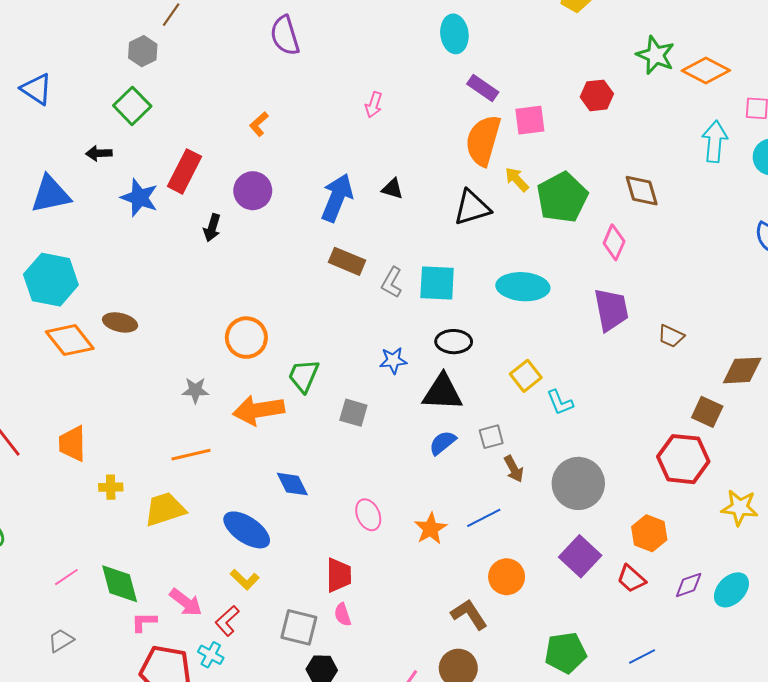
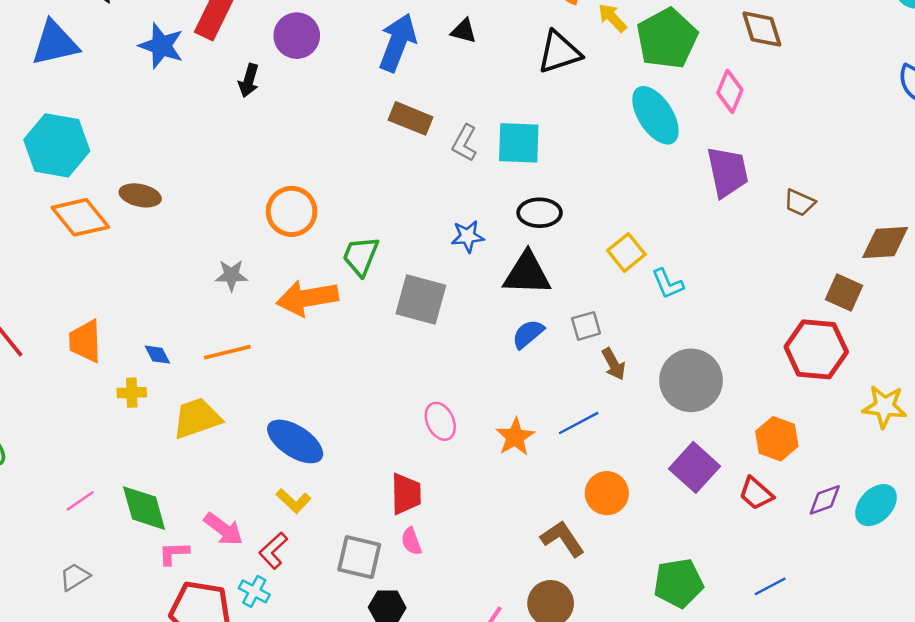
cyan ellipse: (523, 287) -> (655, 115), moved, turned 54
gray square: (353, 413) -> (421, 299), size x1.5
blue diamond: (292, 484) -> (157, 355), moved, size x0.7

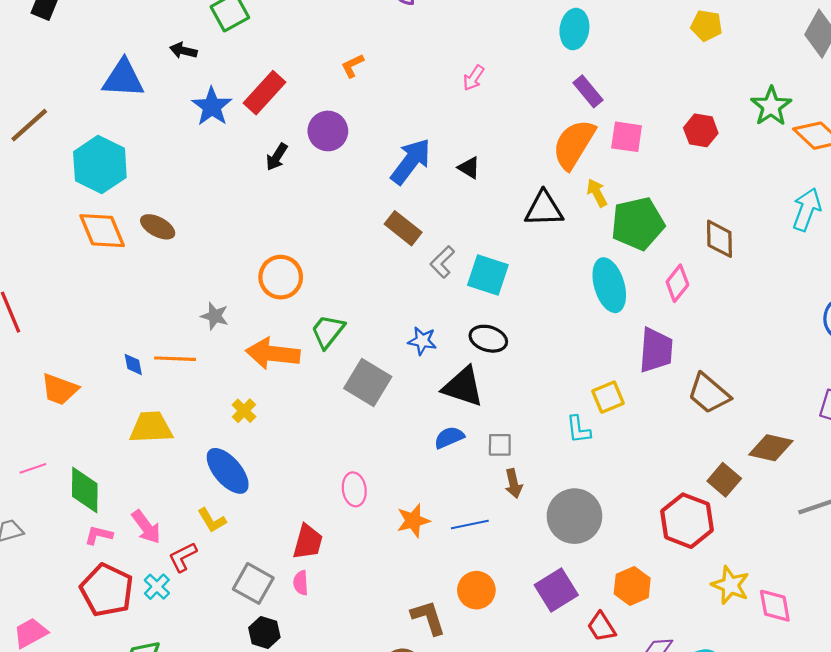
brown trapezoid: (800, 203) -> (709, 393), size x1.6
yellow square: (626, 252) -> (608, 397), moved
orange trapezoid: (85, 341) -> (60, 389), moved, turned -84
orange line: (227, 352) -> (175, 359), moved
yellow cross: (132, 393) -> (244, 411), moved, turned 30

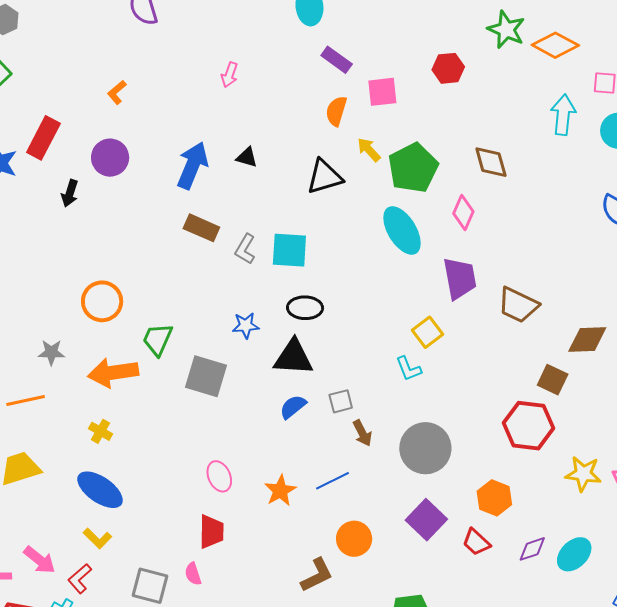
orange semicircle: (574, 144) -> (336, 111), size x0.6
red trapezoid: (308, 542) -> (211, 532), moved
brown L-shape: (428, 618) -> (317, 575), turned 96

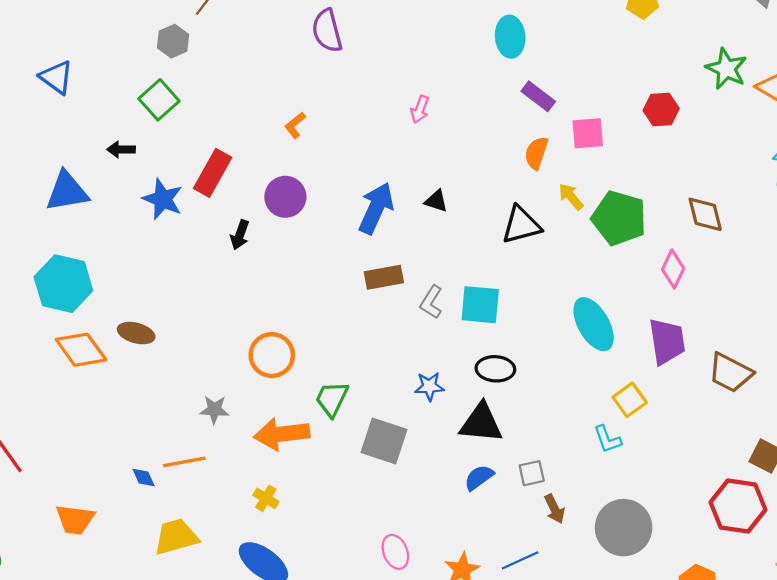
green pentagon: (413, 168) -> (619, 218), turned -30
brown rectangle: (201, 228) -> (384, 277), turned -36
cyan ellipse: (402, 230) -> (594, 324), moved

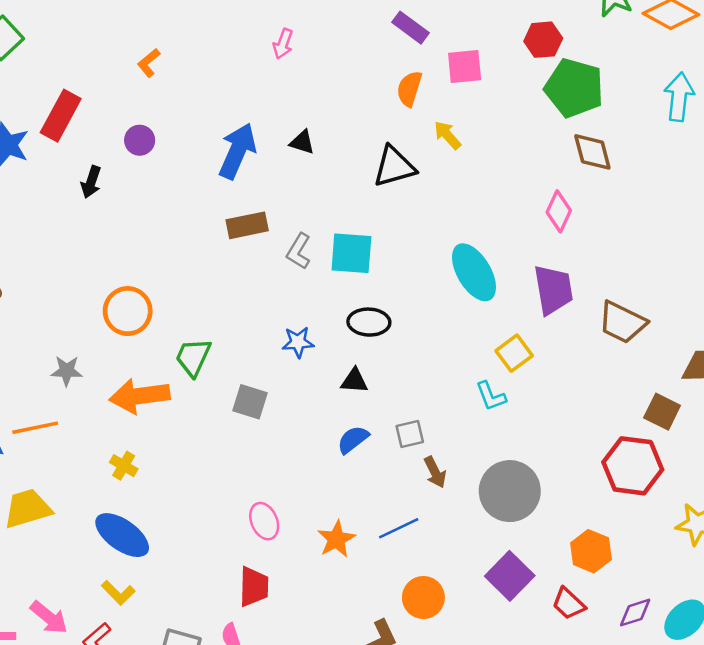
purple circle: (285, 197) -> (140, 140), size x0.7
green pentagon: (619, 218) -> (574, 88), moved
black triangle: (481, 423) -> (354, 381), size x0.6
gray square: (384, 441) -> (250, 402), size x0.7

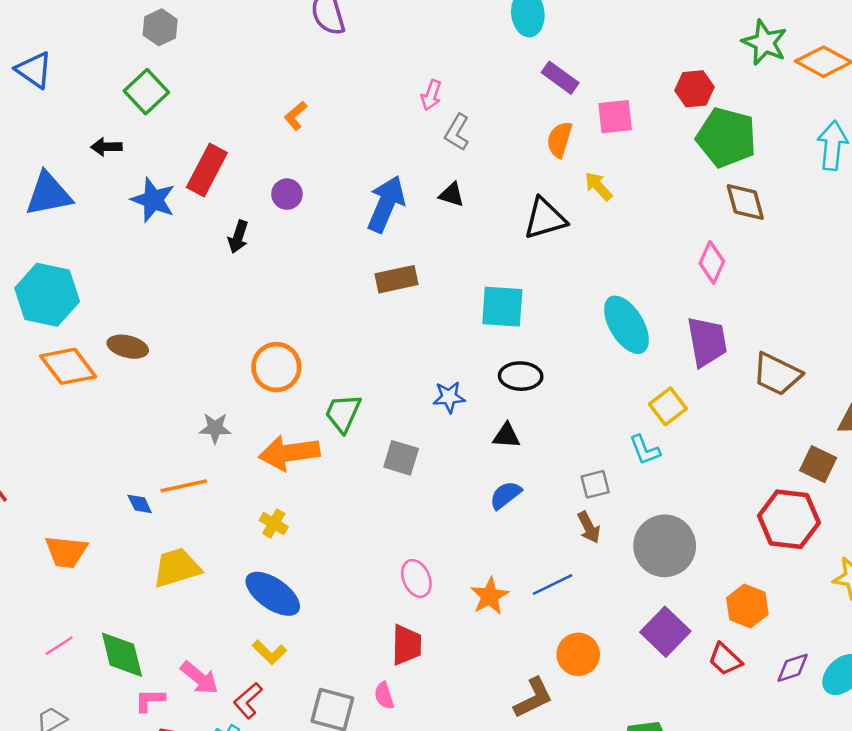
gray L-shape: (299, 251) -> (457, 132), moved
gray square: (410, 434) -> (595, 484), moved

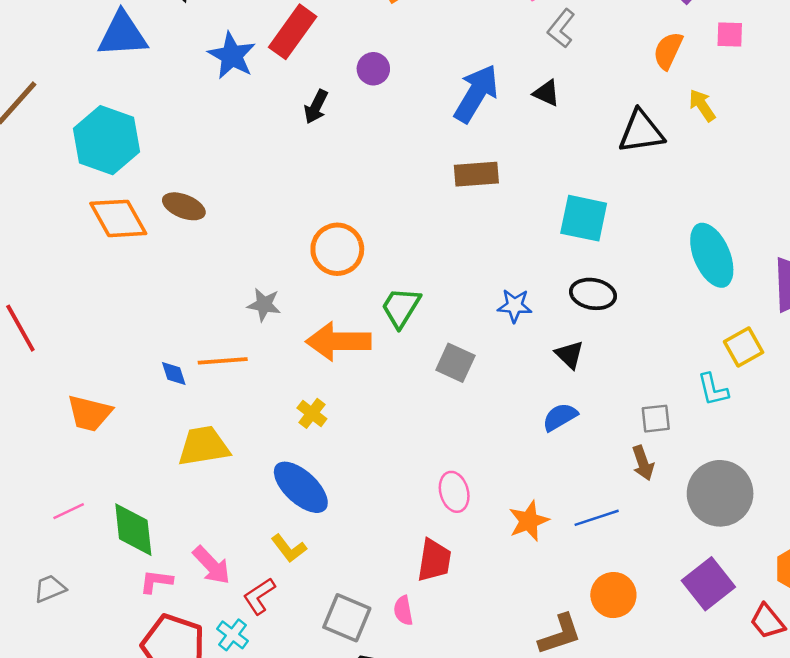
pink square: (615, 117) -> (730, 35), size x0.7
black triangle: (506, 436) -> (569, 355), turned 32

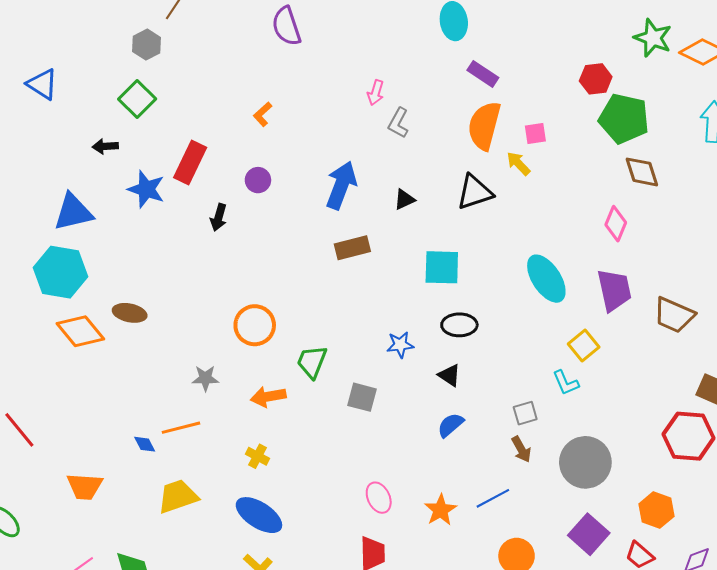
blue triangle: (122, 34) -> (73, 212), moved
pink square: (730, 35) -> (535, 134), moved
orange semicircle: (668, 51) -> (484, 126), size x1.6
black triangle: (547, 93) -> (404, 199), moved, turned -40
orange arrow: (338, 341) -> (268, 397), size x0.7

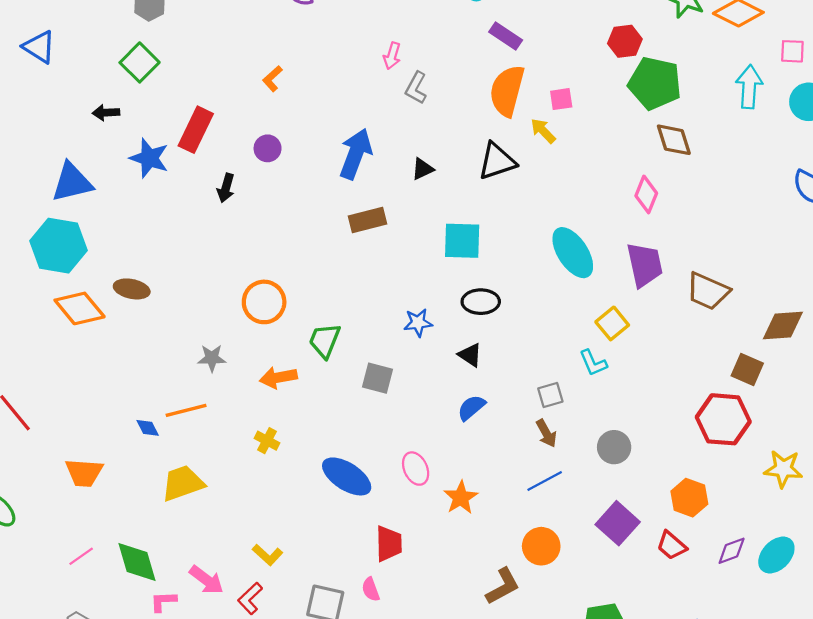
gray circle: (585, 462) -> (614, 447), size x0.6
pink ellipse: (379, 498) -> (416, 469), moved
blue line: (493, 498) -> (545, 481), moved
blue ellipse: (259, 515) -> (347, 476), moved

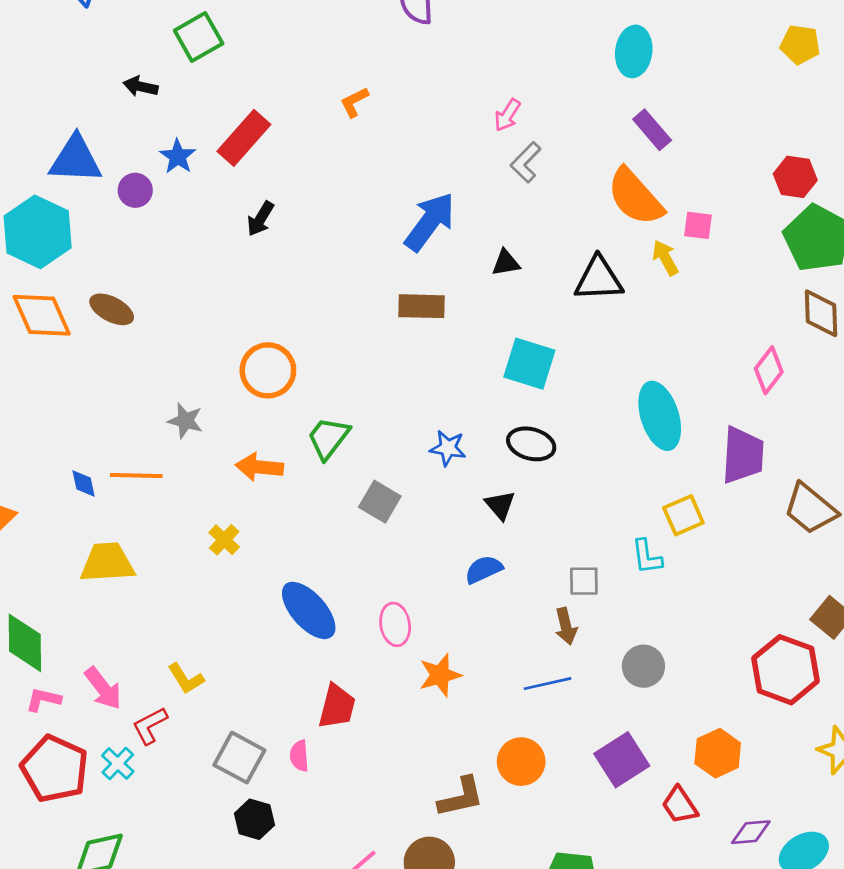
orange semicircle: (507, 91) -> (635, 197), turned -72
purple circle: (268, 148) -> (135, 190), moved
blue star: (149, 158) -> (178, 156), size x0.7

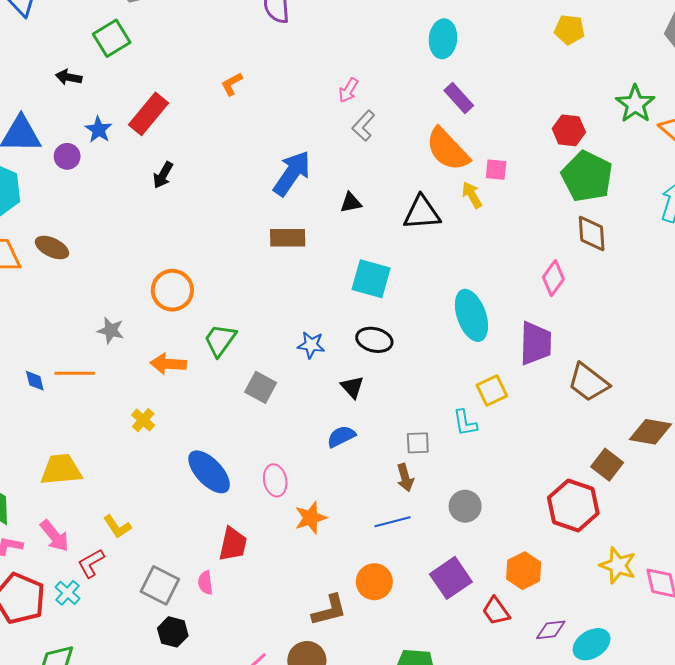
yellow trapezoid: (107, 563) -> (61, 470), moved

